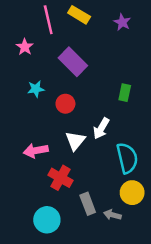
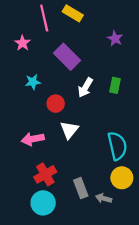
purple star: (122, 22) -> (115, 38), moved
red circle: (65, 104) -> (56, 104), moved
white arrow: (101, 128) -> (85, 88), moved
red cross: (60, 178) -> (45, 174), moved, turned 30

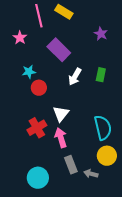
red circle: (56, 104) -> (39, 88), moved
pink arrow: (33, 139) -> (61, 138), moved, turned 84
red cross: (45, 174) -> (37, 128), moved

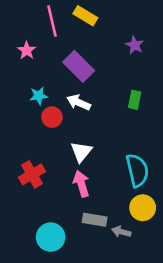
white arrow: (75, 77) -> (79, 102), moved, turned 84
red cross: (37, 128) -> (32, 174), moved
gray rectangle: (71, 165) -> (95, 220), turned -60

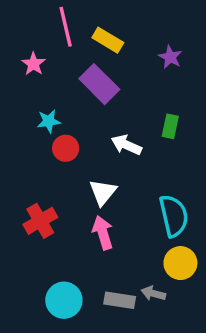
yellow rectangle: (85, 16) -> (108, 40), moved
white arrow: (79, 102) -> (126, 145), moved
gray rectangle: (95, 220) -> (120, 300), moved

